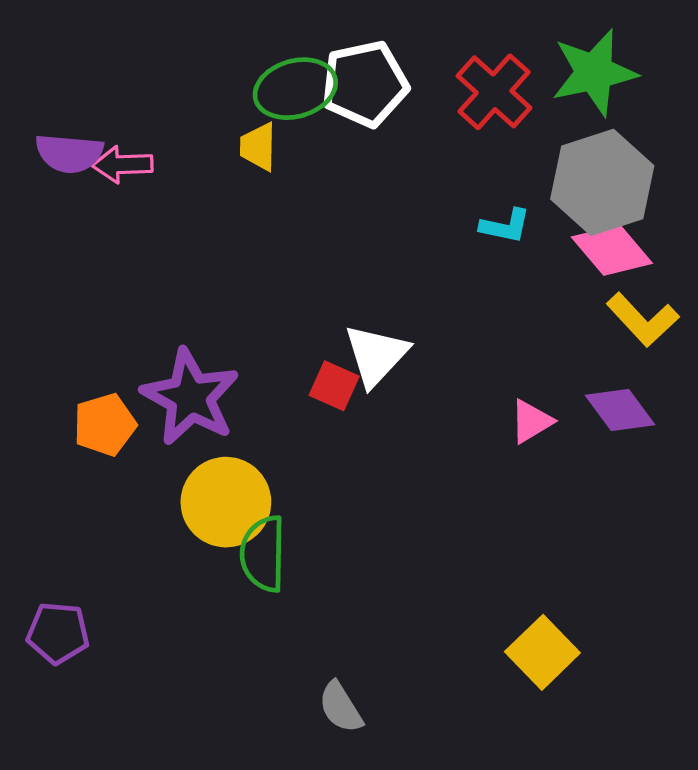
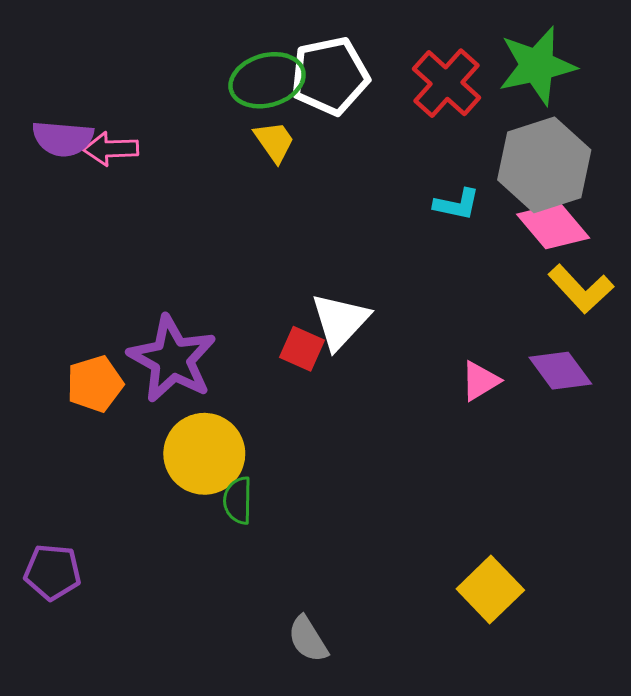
yellow trapezoid: (258, 147) -> (274, 142), moved, turned 144
green semicircle: (263, 554) -> (238, 500), size x0.7

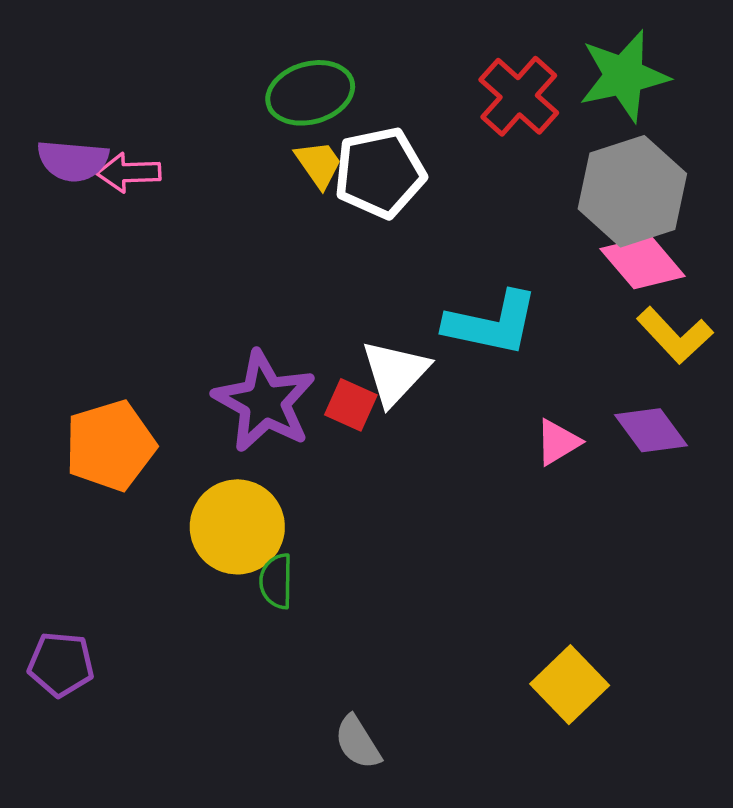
white pentagon: (330, 76) -> (380, 173), moved
cyan L-shape: (457, 204) -> (492, 323), moved, size x1.8
purple star: (172, 359) -> (264, 401), moved
orange pentagon: (95, 384) -> (110, 446), size x1.4

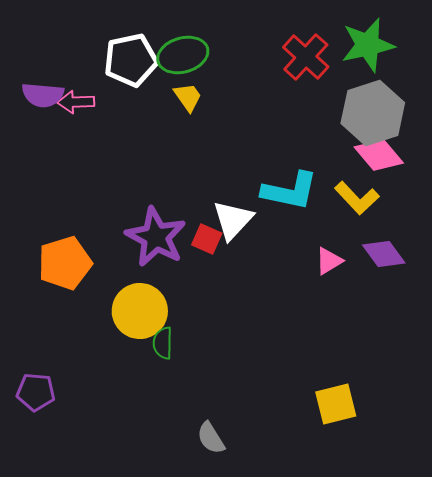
white pentagon: (380, 173) -> (131, 60), moved
yellow L-shape: (675, 335) -> (357, 198), moved
yellow square: (570, 685) -> (336, 404), turned 30

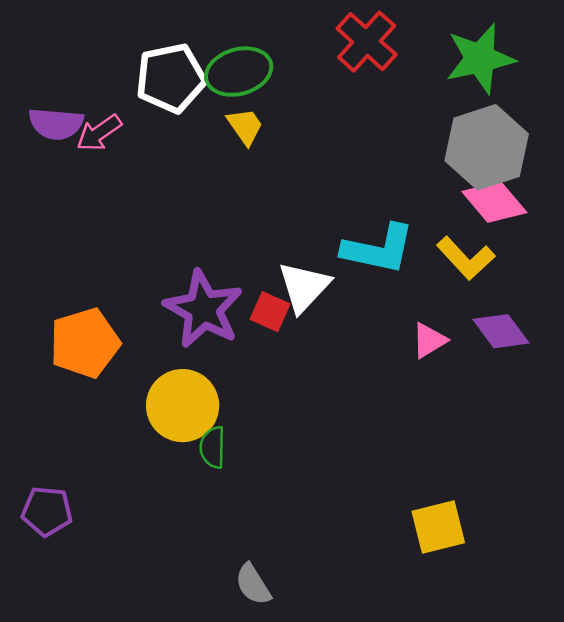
red cross: (306, 57) -> (367, 42), moved
pink arrow: (76, 102) -> (99, 133), turned -33
gray semicircle: (211, 438) -> (253, 584), moved

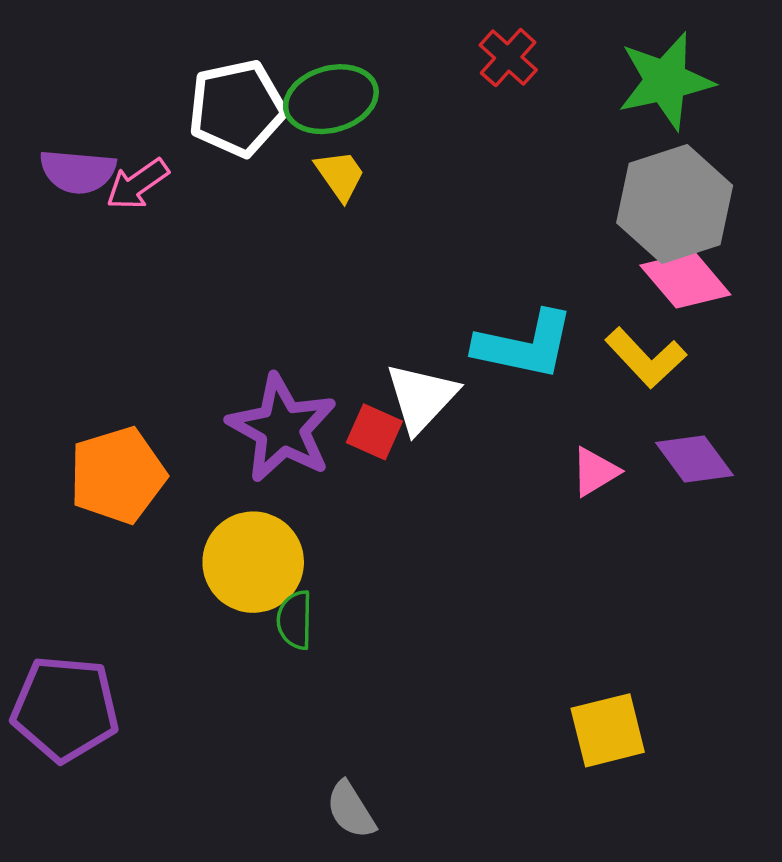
red cross: (367, 42) -> (508, 58), size x0.7
purple pentagon: (47, 511) -> (65, 709), size x1.5

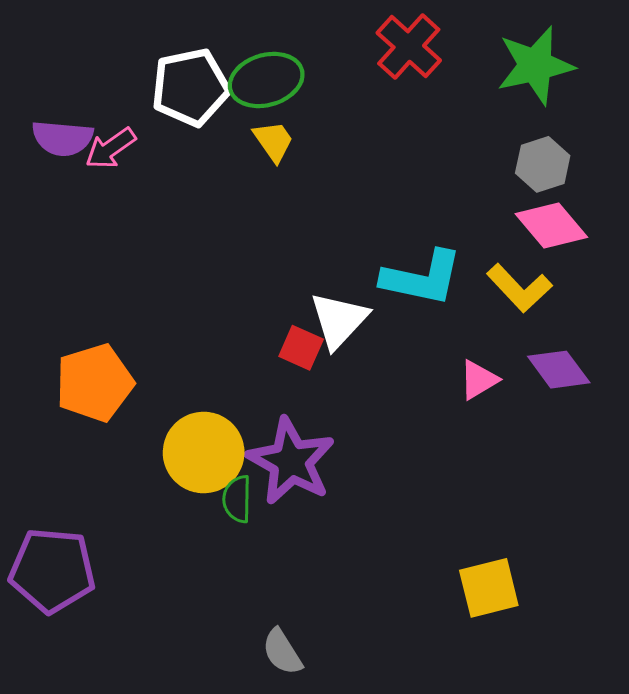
red cross: (508, 58) -> (409, 47), size x1.4
gray hexagon: (675, 204) -> (543, 164), size x0.6
purple star: (282, 428) -> (291, 461), moved

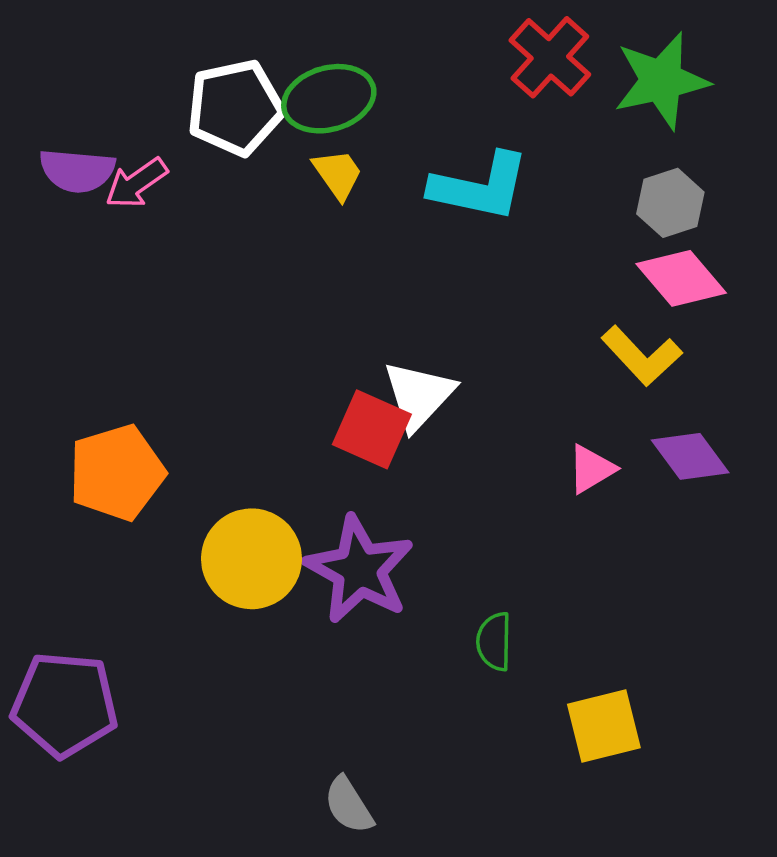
red cross: (409, 47) -> (550, 57), moved
cyan L-shape: (422, 278) -> (480, 187), moved
red square: (301, 348) -> (372, 429), size x1.4
green semicircle: (237, 499) -> (494, 642), moved

